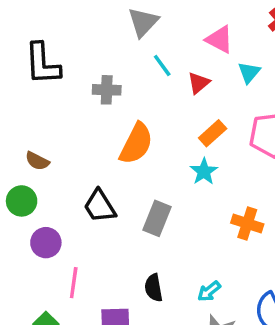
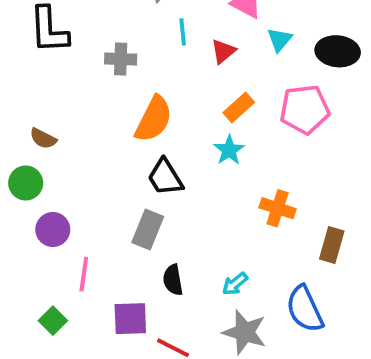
cyan line: (162, 66) -> (183, 32), turned 30
black trapezoid: (100, 206) -> (165, 177), moved
gray rectangle: (157, 218) -> (148, 230), moved

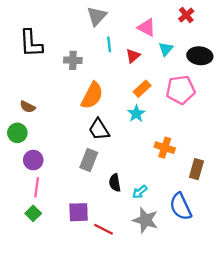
pink line: (84, 274) -> (37, 187), moved
black semicircle: (173, 280) -> (115, 183), moved

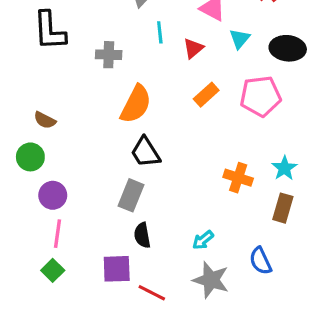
cyan star: (136, 114) -> (284, 168), moved
black semicircle: (115, 183) -> (142, 235), moved
blue semicircle: (181, 207) -> (260, 261), size x0.7

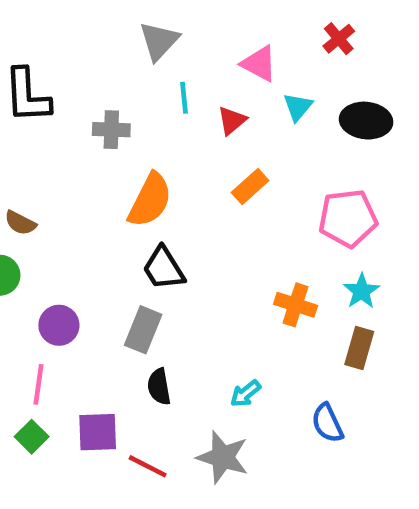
pink pentagon: (260, 96) -> (348, 218), moved
purple circle: (53, 195) -> (59, 325), moved
purple square: (117, 269) -> (98, 432), moved
gray star: (211, 280) -> (223, 457), moved
red line: (152, 293) -> (148, 466), moved

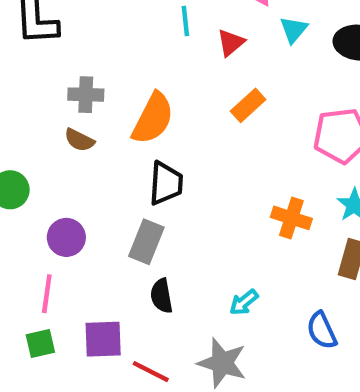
gray cross: (111, 130) -> (86, 95), moved
brown semicircle: (20, 223) -> (79, 140), moved
black trapezoid: (164, 268) -> (166, 183), turned -144
green square: (32, 437) -> (40, 343), turned 32

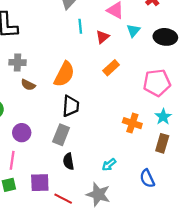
gray cross: (86, 95) -> (17, 62), moved

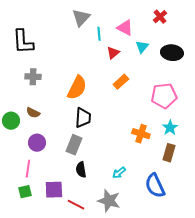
cyan line: (80, 26) -> (99, 34), moved
brown semicircle: (28, 85) -> (33, 113), moved
blue semicircle: (147, 178) -> (155, 186), size x1.4

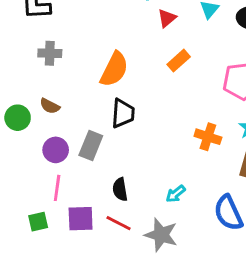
gray rectangle: (74, 145) -> (91, 146), moved
pink line: (28, 169) -> (57, 188), moved
red line: (76, 205) -> (119, 223), moved

